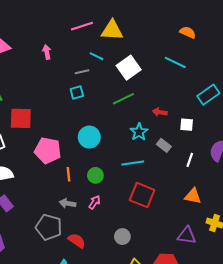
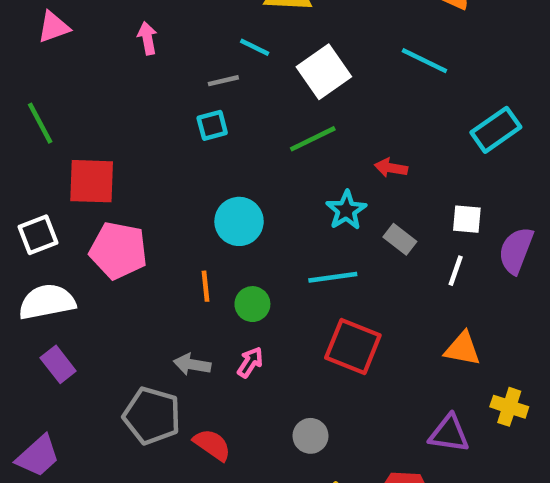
white square: (187, 125) -> (467, 219), moved
pink pentagon: (48, 151) -> (118, 250), moved
orange line: (69, 174) -> (206, 286), moved

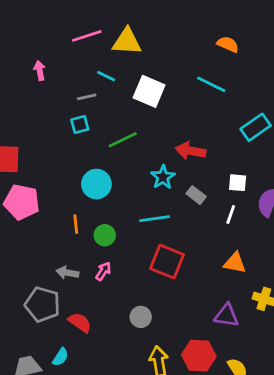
white square: (324, 72) -> (149, 91), turned -32
green line: (313, 139) -> (123, 140), moved
red arrow: (391, 168) -> (191, 151), size x1.5

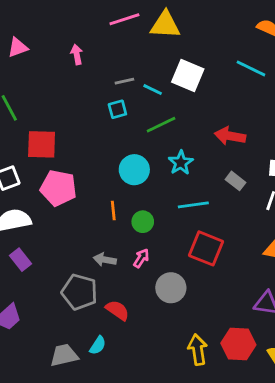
cyan line: (106, 76) -> (153, 90), moved
cyan star: (163, 177) -> (181, 163), moved
gray circle: (141, 317) -> (171, 288), moved, size x1.4

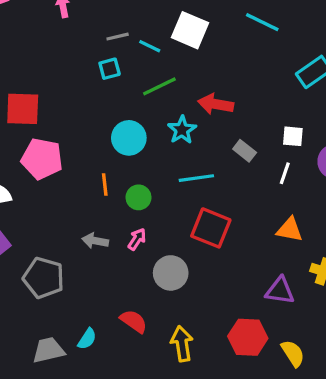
red arrow: (230, 136) -> (216, 104), moved
gray pentagon: (79, 292) -> (44, 278), moved
red semicircle: (117, 310) -> (134, 321), moved
yellow arrow: (198, 350) -> (182, 344), moved

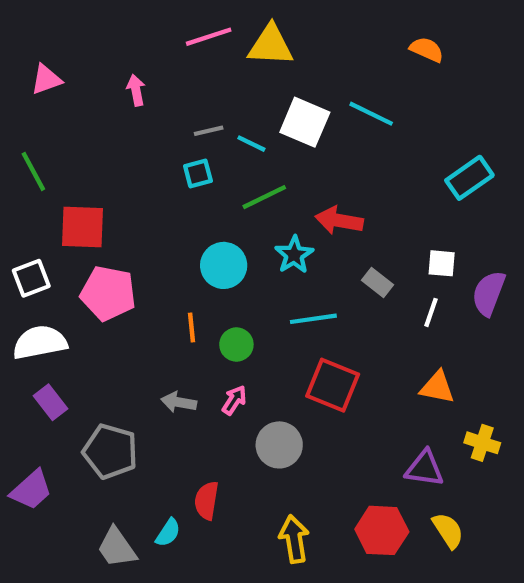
cyan line: (262, 22) -> (371, 114), moved
red semicircle: (134, 321) -> (207, 501), moved, turned -116
gray trapezoid: (48, 350) -> (117, 548), turned -112
yellow semicircle: (293, 353) -> (448, 530), moved

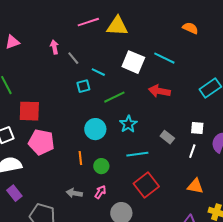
gray line: (209, 131) -> (73, 58), moved, turned 64
cyan line: (251, 144) -> (98, 72), moved
red arrow: (339, 221) -> (159, 91), moved
red square: (333, 385) -> (146, 185), turned 30

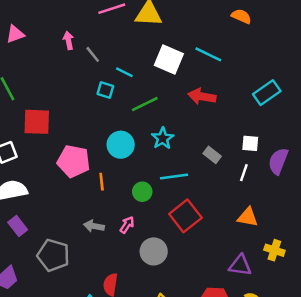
cyan square: (83, 86) -> (105, 90), turned 32
pink pentagon: (41, 142) -> (74, 161), moved
green circle: (101, 166) -> (142, 192), moved

